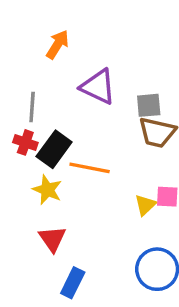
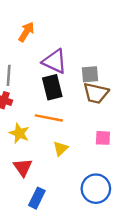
black rectangle: (54, 149) -> (52, 87), moved, turned -50
yellow triangle: (145, 205) -> (61, 149), moved

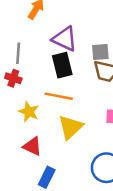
yellow triangle: (61, 149) -> (71, 127), size x1.6
red triangle: (23, 167) -> (32, 146), turned -30

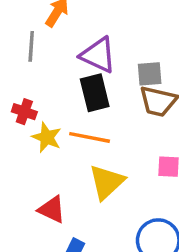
gray line: (18, 53) -> (31, 46), moved
yellow star: (29, 112) -> (47, 137), moved

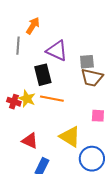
black rectangle: (95, 93) -> (43, 75), moved
red cross: (24, 112) -> (14, 102), moved
yellow triangle: (107, 182) -> (70, 137), moved, turned -45

